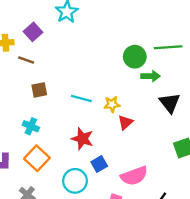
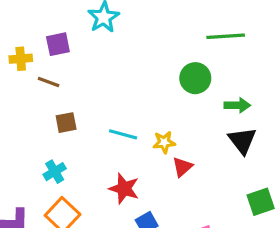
purple square: (33, 32) -> (58, 44), turned 30
green line: (168, 47) -> (226, 36), moved
green arrow: (151, 76) -> (237, 105), moved
cyan cross: (31, 126) -> (55, 172), turned 35

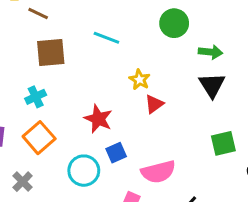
brown square: (66, 123) -> (51, 53), size x1.5
cyan line: (123, 134) -> (106, 38), moved
yellow star: (164, 142) -> (140, 80), turned 30

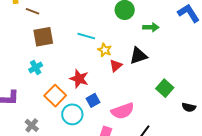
cyan line: (106, 38) -> (86, 36), moved
black triangle: (212, 85) -> (138, 56), moved, turned 48
orange square: (39, 138) -> (55, 96), moved
green square: (223, 143) -> (165, 88), turned -30

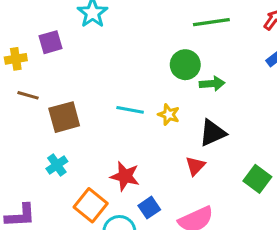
brown line: (32, 11) -> (28, 95), moved
green arrow: (151, 27) -> (212, 84), moved
yellow star: (105, 50) -> (169, 115), moved
red triangle: (116, 66) -> (195, 166), moved

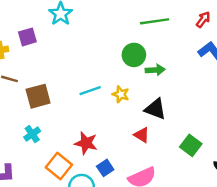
cyan line: (130, 110) -> (90, 91), turned -30
black triangle: (212, 133) -> (155, 109), turned 45
red triangle: (195, 166) -> (142, 135), turned -42

